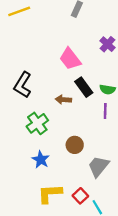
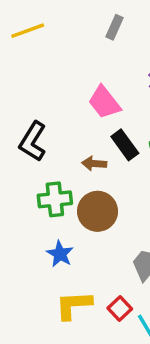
green cross: (37, 123) -> (55, 199), turned 30
brown circle: (75, 145) -> (98, 211), moved, size x1.5

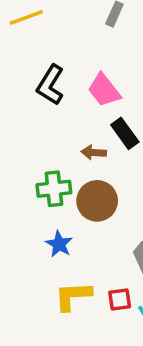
black L-shape: (33, 141) -> (50, 85), moved
red square: (120, 308) -> (120, 299), turned 35

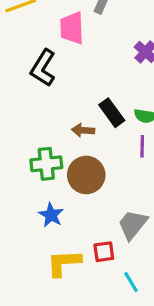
pink trapezoid: (104, 90) -> (72, 28), moved, turned 36
red square: (120, 299) -> (104, 252), moved

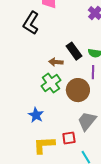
green cross: (46, 164) -> (51, 83), moved, turned -30
brown circle: (86, 175) -> (78, 90), moved

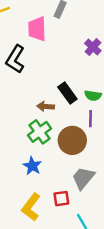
blue star: (36, 115) -> (32, 166), moved
yellow L-shape: (44, 145) -> (31, 207), turned -50

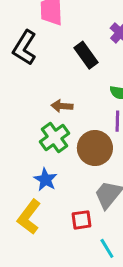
black rectangle: (67, 93) -> (86, 55), moved
yellow L-shape: (31, 207) -> (29, 217), moved

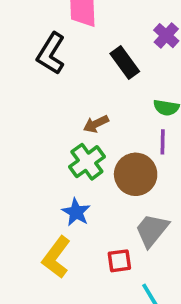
brown arrow: (62, 106) -> (96, 124), turned -30

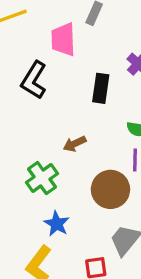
black rectangle: (125, 63) -> (101, 88), turned 44
green cross: (87, 162) -> (42, 178), moved

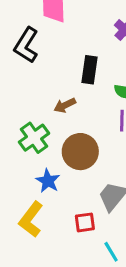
black rectangle: (101, 88) -> (90, 70), moved
brown circle: (110, 189) -> (80, 152), moved

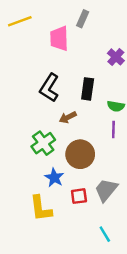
black L-shape: (26, 45) -> (49, 88), moved
yellow L-shape: (31, 219) -> (41, 208), turned -44
red square: (85, 222) -> (79, 196), moved

